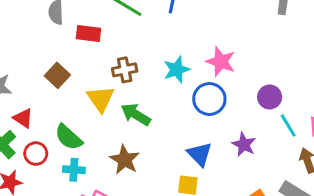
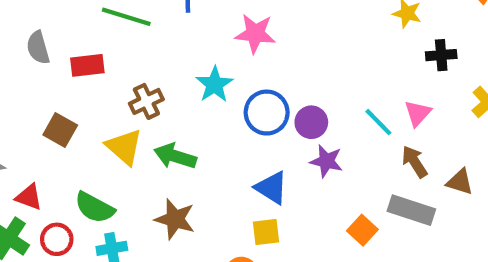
pink star: (221, 62) -> (255, 34), moved
purple circle: (270, 97) -> (311, 122), moved

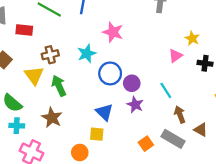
pink triangle: (418, 113) -> (175, 56), moved
green arrow: (175, 156) -> (59, 86), turned 36

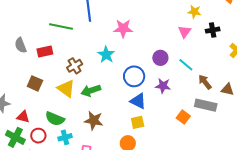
blue circle: (110, 73) -> (134, 76), moved
purple circle: (132, 83) -> (160, 58), moved
green arrow: (59, 86) -> (91, 91), turned -66

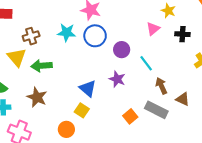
cyan star: (106, 55) -> (67, 32), turned 30
blue circle: (134, 76) -> (95, 36), moved
yellow square: (138, 122) -> (82, 110), turned 32

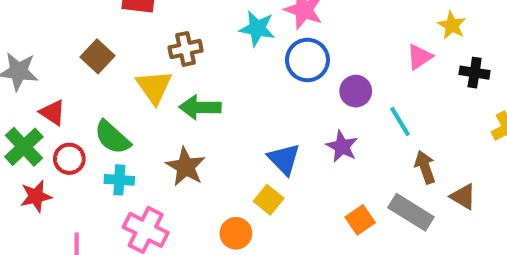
cyan star: (67, 32) -> (257, 28), moved

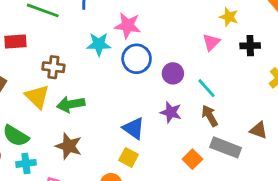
brown cross: (186, 49) -> (53, 67), turned 30
brown arrow: (425, 167) -> (210, 116), moved

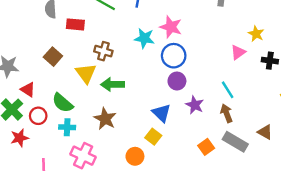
purple circle: (173, 73) -> (177, 81), moved

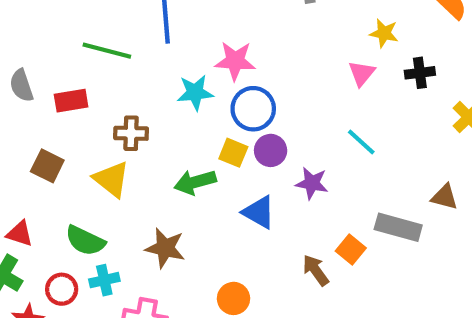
green arrow: (113, 84) -> (195, 182), moved
brown arrow: (227, 113) -> (316, 270), moved
red circle: (38, 116) -> (62, 289), moved
yellow square: (153, 137) -> (233, 153), moved

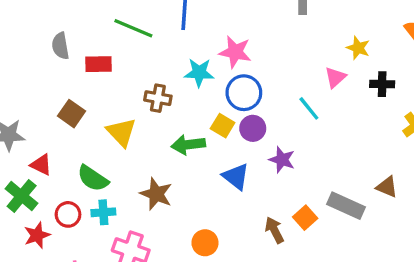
brown cross: (131, 133) -> (158, 98), moved
cyan line: (361, 142) -> (309, 108), moved

